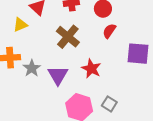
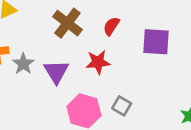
red semicircle: (109, 31) -> (111, 26), moved
red star: (91, 69) -> (98, 62), turned -30

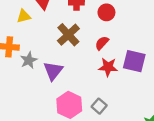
red star: (98, 62) -> (108, 67), moved

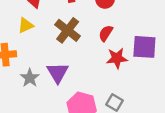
yellow triangle: (24, 16) -> (26, 25), moved
gray star: (29, 60) -> (30, 78), moved

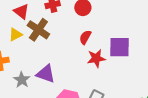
brown cross: (68, 30) -> (38, 30), moved
purple triangle: (58, 73) -> (46, 74), turned -36

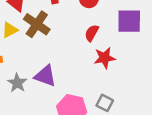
purple square: (120, 47) -> (129, 21), moved

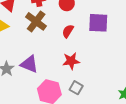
brown cross: (37, 24) -> (36, 21), moved
red star: (105, 58) -> (71, 61), moved

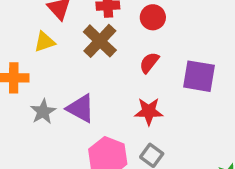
purple square: (98, 23) -> (199, 76), moved

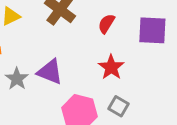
red star: (149, 111) -> (111, 67), turned -30

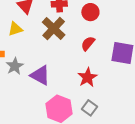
gray star: (17, 79) -> (15, 66), moved

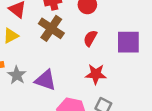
red star: (87, 77) -> (96, 74), turned -30

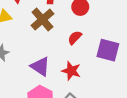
purple triangle: (45, 80) -> (40, 66), moved

